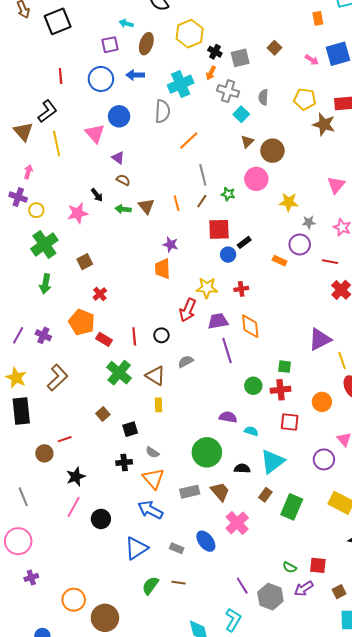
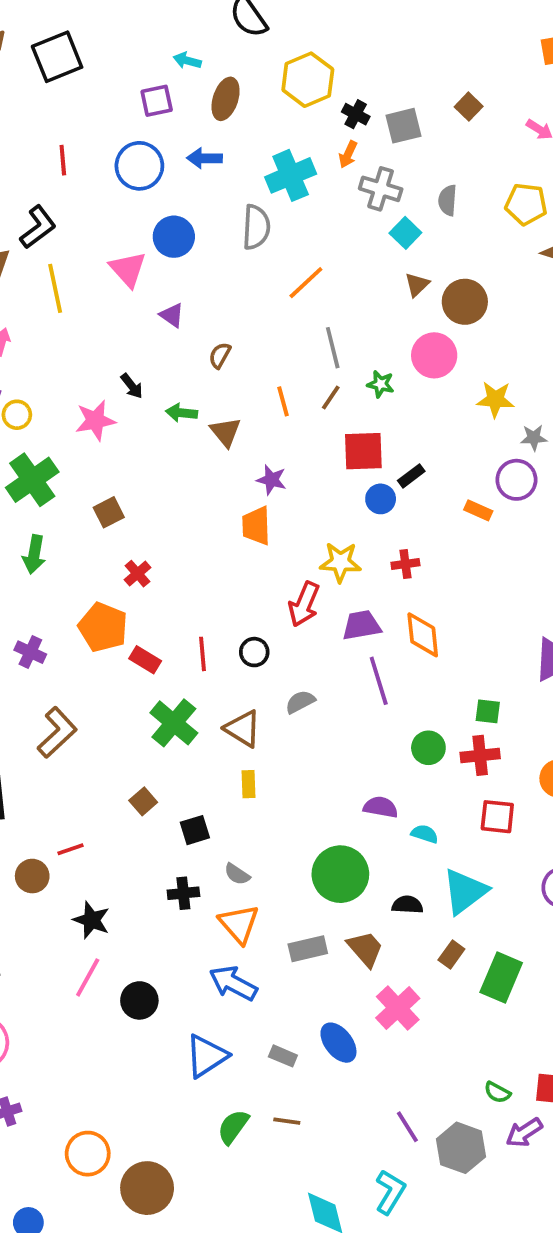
brown semicircle: (123, 180) -> (220, 355), moved, turned -88
brown triangle: (146, 206) -> (226, 432), moved
black star: (76, 477) -> (92, 920), turned -30

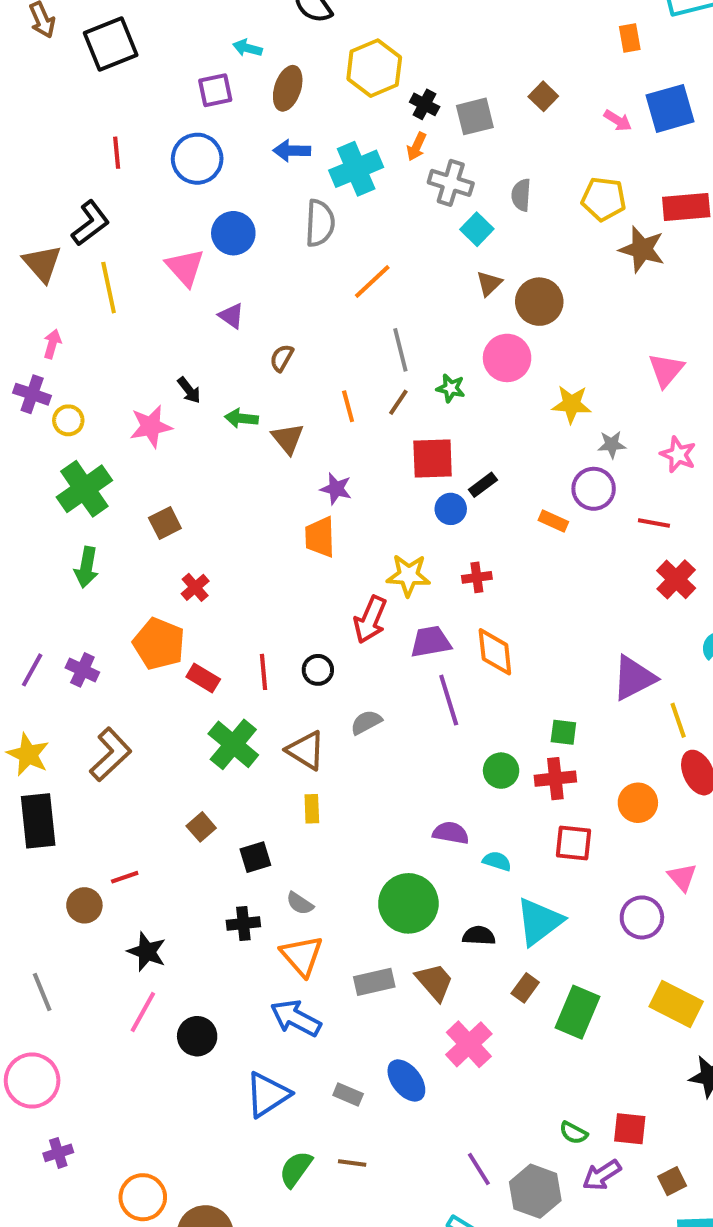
blue arrow: (204, 158) -> (292, 151), moved

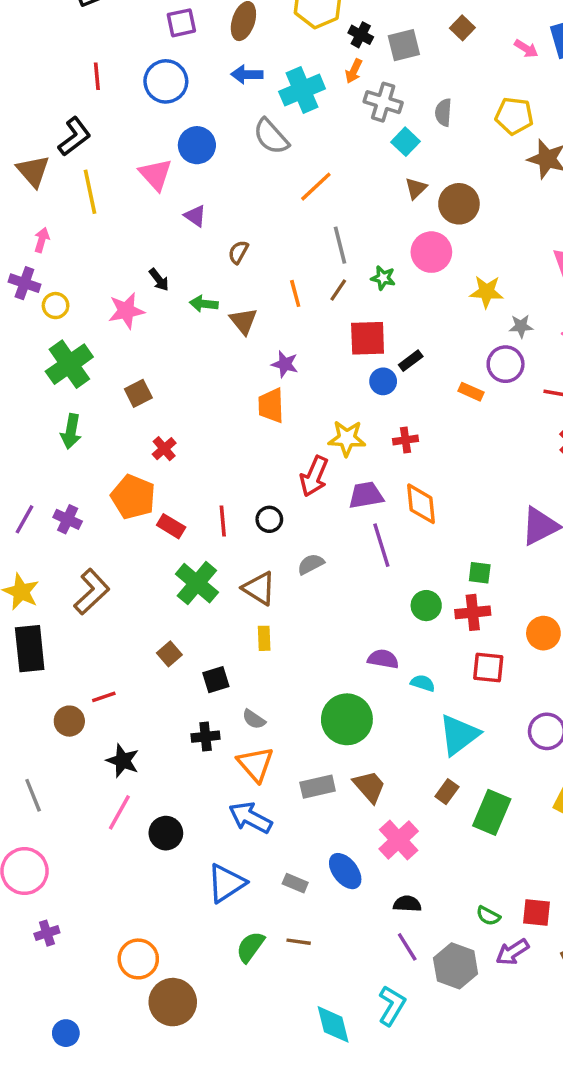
gray semicircle: (320, 223) -> (271, 137), turned 135
black semicircle: (479, 936) -> (407, 904), moved
orange circle: (143, 1197) -> (138, 959), moved

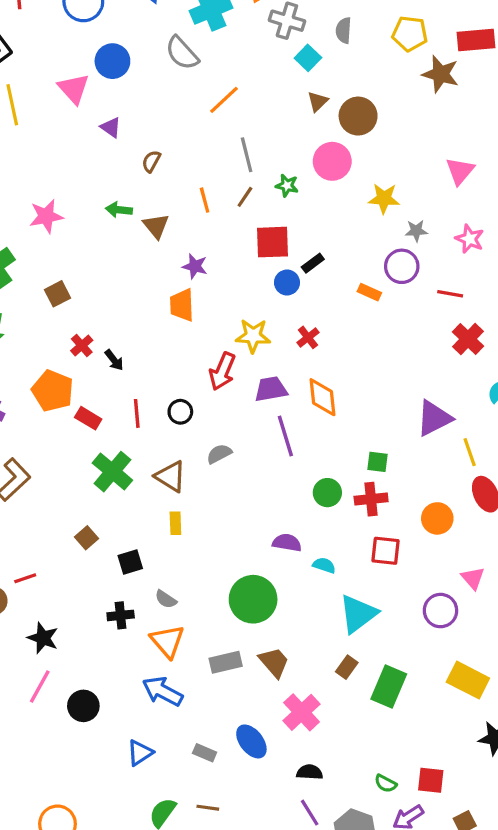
black arrow: (159, 280) -> (114, 360), moved
red cross: (406, 440) -> (308, 337), turned -30
blue triangle: (226, 883) -> (140, 753), size x0.7

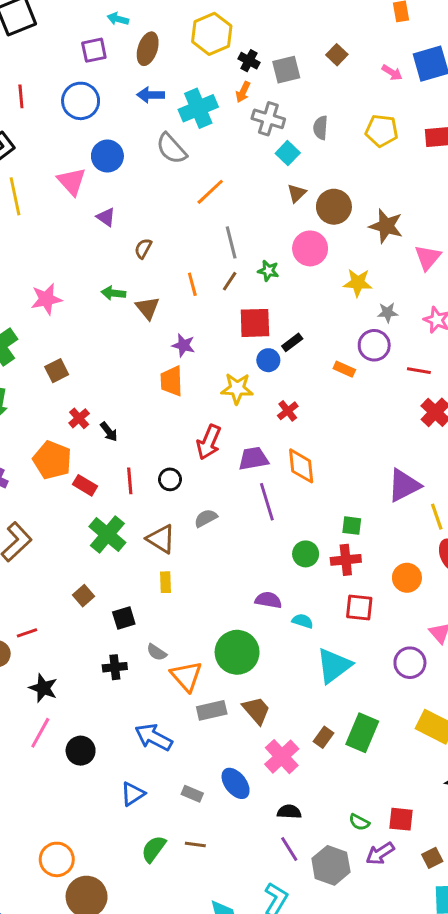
brown star: (440, 74) -> (386, 226), moved
yellow star: (253, 336) -> (237, 388), moved
orange triangle: (167, 641) -> (186, 676), moved
brown rectangle: (347, 667) -> (323, 737), moved

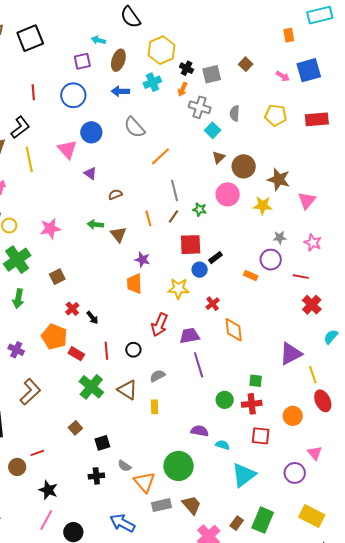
cyan cross: (198, 108) -> (152, 82), moved, size x0.7
brown semicircle: (143, 248) -> (115, 194), turned 40
yellow star: (358, 283) -> (263, 205), moved
orange diamond: (301, 466) -> (234, 330), moved
yellow rectangle: (166, 582) -> (154, 407), moved

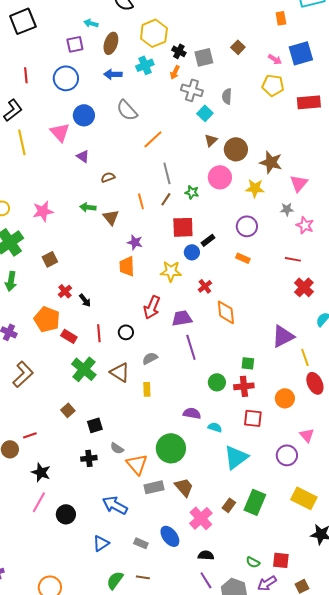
yellow pentagon: (276, 115) -> (273, 85), moved
gray star: (280, 238) -> (287, 209), moved
purple circle: (271, 260) -> (247, 226), moved

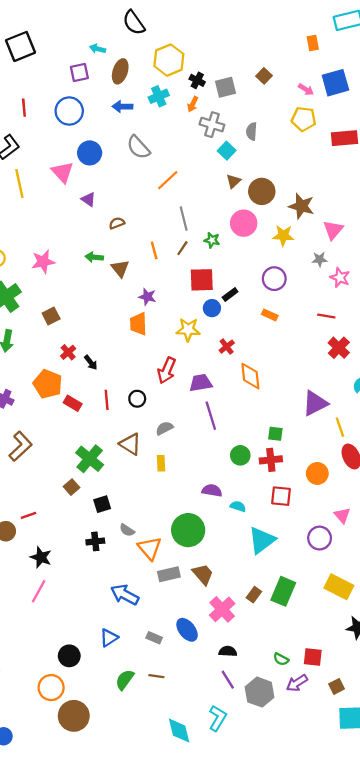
green cross: (84, 369) -> (90, 459), moved
black circle: (66, 514) -> (69, 656), moved

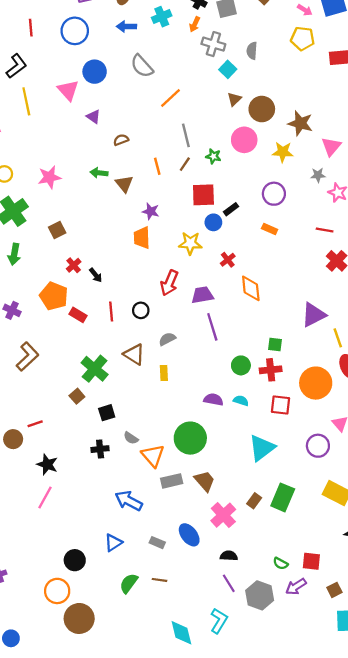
orange circle: (317, 473) -> (316, 383), size x1.5
cyan semicircle: (238, 506) -> (241, 401), moved

